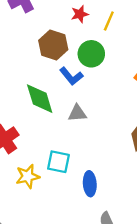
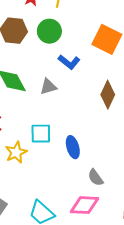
blue L-shape: (71, 76) -> (69, 62), moved

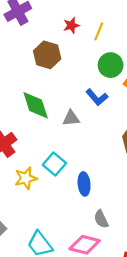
green circle: (49, 31) -> (111, 65), moved
cyan square: (41, 134) -> (54, 164), turned 30

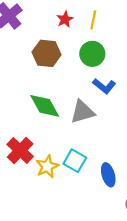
green circle: (111, 65) -> (92, 54), moved
gray triangle: (71, 118) -> (83, 112), size x1.4
yellow star: (26, 178) -> (47, 166), moved

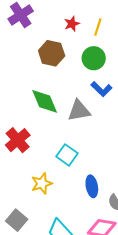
yellow star: (47, 166) -> (42, 184), moved
blue ellipse: (108, 175) -> (92, 186), moved

